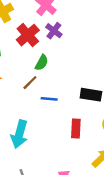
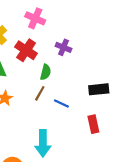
purple cross: (54, 31) -> (63, 47), moved
blue line: (49, 99) -> (61, 104), turned 35

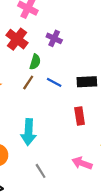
blue line: (61, 104) -> (54, 82), moved

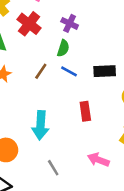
green semicircle: (35, 62) -> (63, 48), moved
red rectangle: (80, 116) -> (85, 111), moved

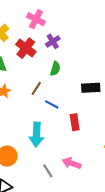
purple cross: (70, 23) -> (53, 41), moved, turned 32
blue line: (69, 71) -> (52, 104), moved
pink arrow: (98, 160) -> (72, 163), moved

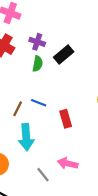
purple cross: (53, 41) -> (37, 42), moved, turned -32
brown line: (36, 88) -> (18, 109), moved
black rectangle: (91, 88) -> (64, 55), moved, turned -30

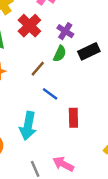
brown line: (18, 109) -> (38, 69), moved

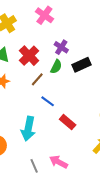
red cross: (29, 26) -> (29, 56), moved
red rectangle: (73, 118) -> (68, 122), turned -49

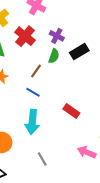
red cross: (29, 56) -> (25, 36), moved
blue line: (48, 101) -> (33, 92), moved
pink arrow: (59, 162) -> (87, 152), moved

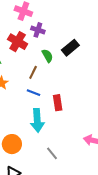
purple cross: (57, 36) -> (38, 30), moved
green semicircle: (54, 56) -> (47, 56), turned -40
red rectangle: (71, 111) -> (58, 103), moved, turned 56

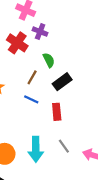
black rectangle: (70, 48) -> (62, 82), moved
cyan arrow: (37, 120) -> (36, 149), moved
gray line: (52, 153) -> (64, 146), moved

